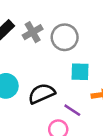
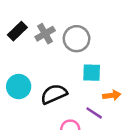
purple line: (72, 110) -> (94, 113), moved

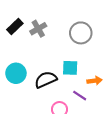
gray circle: (77, 39) -> (81, 33), moved
cyan square: (92, 73) -> (70, 68), moved

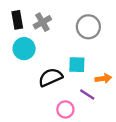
black rectangle: (15, 27) -> (17, 20), turned -56
cyan circle: (16, 73) -> (24, 49), moved

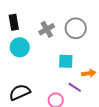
gray cross: (42, 22) -> (47, 29), moved
black semicircle: (50, 77) -> (20, 92), moved

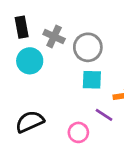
gray circle: (76, 28) -> (88, 47), moved
gray cross: (47, 29) -> (54, 37), moved, turned -35

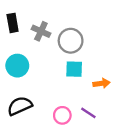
cyan circle: (30, 61) -> (17, 66), moved
purple line: (104, 115) -> (88, 113), moved

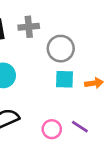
gray cross: (41, 31) -> (29, 27), moved, turned -30
orange arrow: (101, 83) -> (94, 83), moved

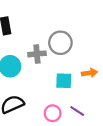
gray cross: (29, 27) -> (37, 54), moved
cyan square: (65, 79) -> (64, 81), moved

